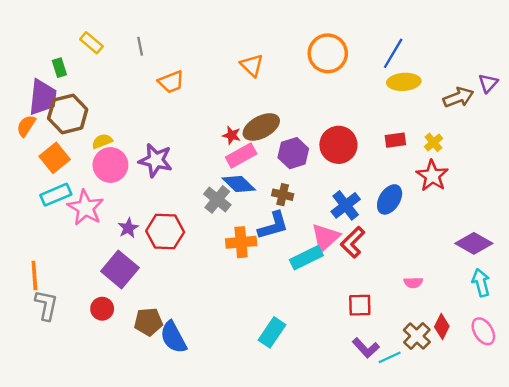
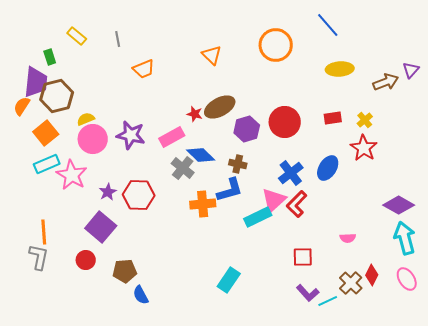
blue line: (393, 53) -> (328, 25), moved, turned -72
pink rectangle: (241, 155) -> (172, 137), moved
orange line: (34, 275) -> (44, 232), moved
cyan arrow: (481, 283) -> (405, 238), size x1.4
blue semicircle: (173, 337) -> (141, 295), moved, size x0.7

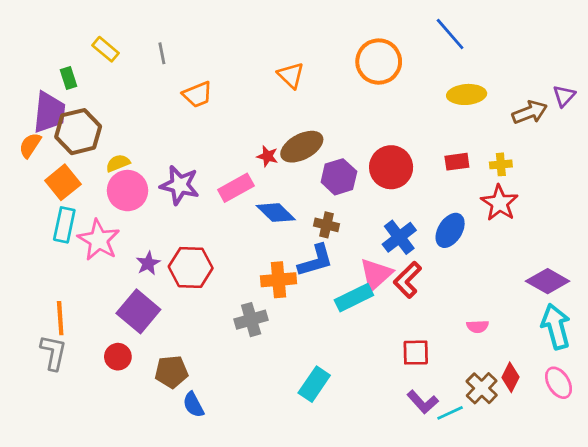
yellow cross: (365, 120) -> (501, 164), turned 35
cyan rectangle: (47, 164) -> (64, 225), turned -55
gray cross: (183, 168) -> (251, 320), moved, turned 35

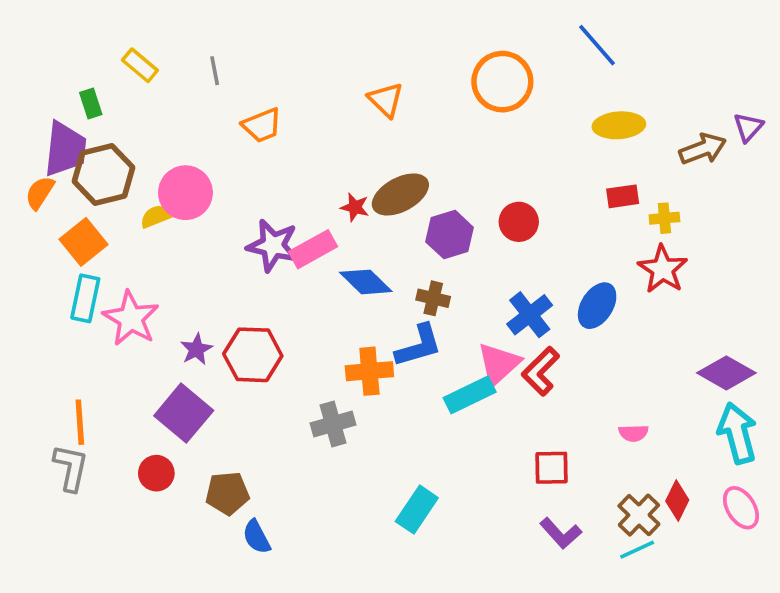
red rectangle: (457, 162) -> (623, 196), moved
red circle: (391, 167) -> (519, 222), size x0.7
purple star: (180, 185) -> (273, 246), moved
pink circle: (127, 191) -> (185, 193), moved
cyan line: (450, 413) -> (637, 550), moved

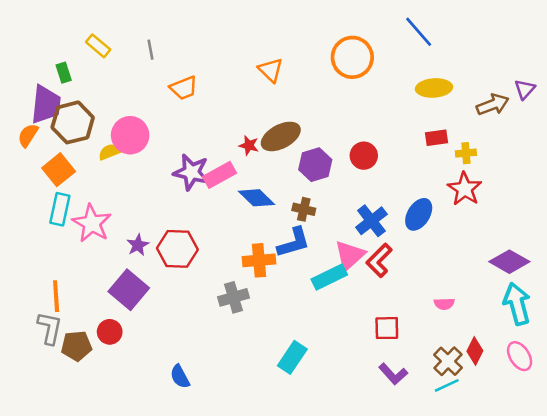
brown pentagon: (227, 493) -> (76, 346), moved

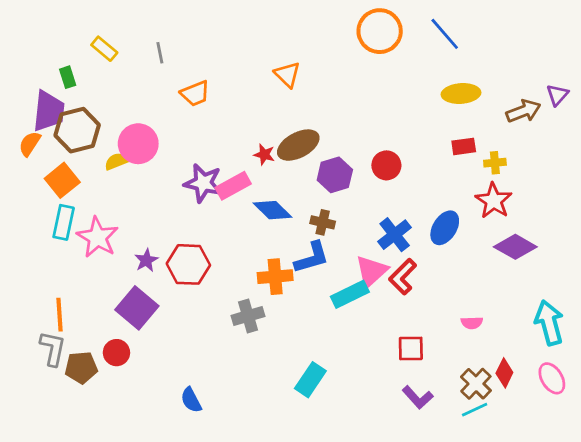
orange circle: (352, 57) -> (380, 31), moved
purple diamond: (509, 262) -> (515, 247), moved

